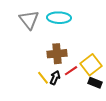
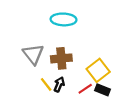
gray triangle: (29, 20) -> (33, 54), moved
red line: (71, 71) -> (85, 89), moved

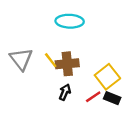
gray triangle: (33, 54) -> (21, 59), moved
yellow line: (46, 84) -> (51, 60), moved

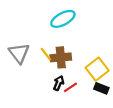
cyan ellipse: (70, 21) -> (63, 19), turned -30
red line: (93, 97) -> (70, 87), moved

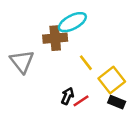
yellow line: (46, 54) -> (86, 63), moved
brown cross: (61, 57) -> (55, 38), moved

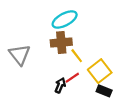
brown cross: (55, 38) -> (61, 43), moved
red line: (81, 101) -> (72, 78), moved

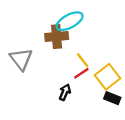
brown cross: (61, 43) -> (57, 37), moved
red line: (72, 78) -> (81, 73), moved

